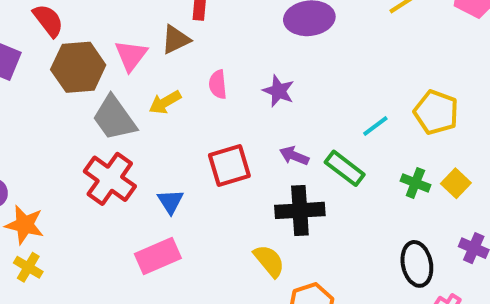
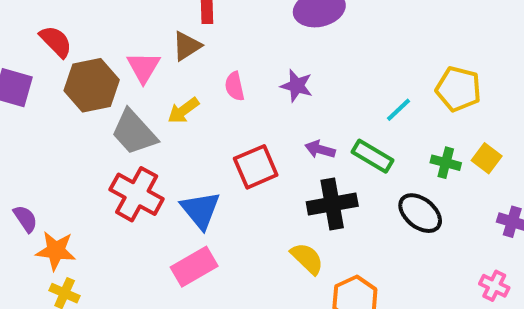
blue triangle: (170, 201) -> (200, 210), size x1.5
black ellipse: (417, 264) -> (420, 213), moved, turned -33

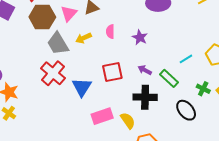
pink rectangle: (194, 267) -> (102, 116), moved

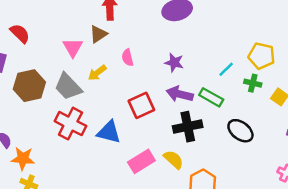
brown hexagon: (42, 17) -> (29, 86), moved
purple star: (140, 37) -> (174, 63), moved
purple arrow: (145, 70) -> (180, 94), size x1.5
blue triangle: (82, 87) -> (109, 132), turned -35
green cross: (203, 89) -> (253, 83), moved

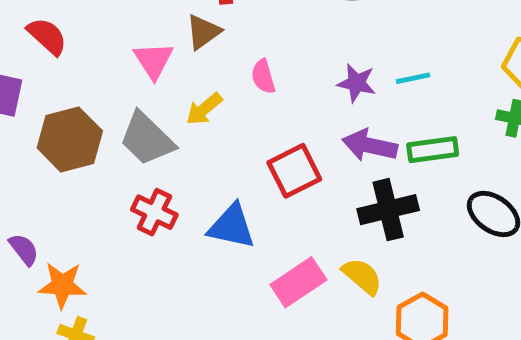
cyan line: (226, 69) -> (413, 78), moved, turned 35
green rectangle: (211, 97) -> (433, 150), turned -35
red cross: (70, 124) -> (154, 212), size x0.7

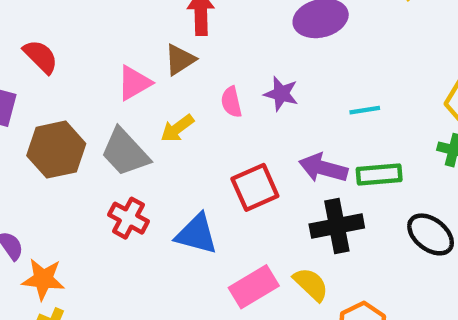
pink triangle: (153, 60) -> (134, 83), turned 30
purple star: (357, 83) -> (281, 94), moved

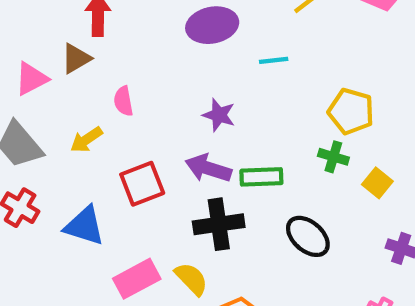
purple star: (281, 94) -> (219, 115), moved
cyan line: (365, 110) -> (274, 60), moved
yellow arrow: (177, 128) -> (86, 140), moved

